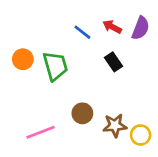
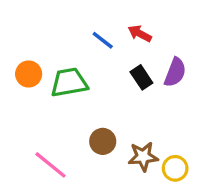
purple semicircle: (141, 28) -> (175, 72), moved
green trapezoid: (55, 66) -> (69, 82), turned -84
pink line: (40, 132) -> (50, 165), turned 60

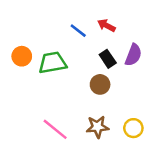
brown circle: (103, 141) -> (100, 84), moved
brown star: (143, 157) -> (97, 127), moved
pink line: (50, 165) -> (55, 129), moved

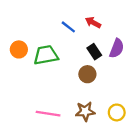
pink line: (55, 129) -> (48, 114), turned -30

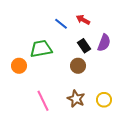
orange circle: (19, 49) -> (19, 66), moved
brown star: (85, 111) -> (76, 99), turned 30
pink line: (48, 114) -> (43, 101), turned 55

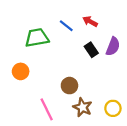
green trapezoid: (41, 49) -> (37, 38), moved
brown circle: (78, 66) -> (69, 86), moved

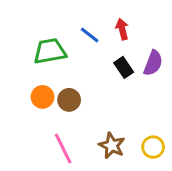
red arrow: (90, 21) -> (122, 29), turned 48
orange circle: (21, 71) -> (43, 97), moved
brown circle: (69, 86) -> (69, 100), moved

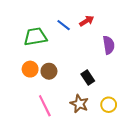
red arrow: (122, 29) -> (87, 21), turned 72
purple semicircle: (153, 63) -> (109, 45), turned -30
black rectangle: (124, 67) -> (88, 77), moved

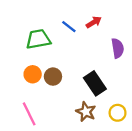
black rectangle: (88, 77) -> (95, 83), size x1.5
pink line: (45, 106) -> (29, 114), moved

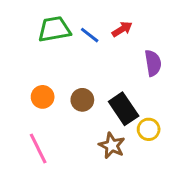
green trapezoid: (38, 39) -> (54, 29), moved
brown circle: (53, 77) -> (82, 100), moved
yellow circle: (118, 113) -> (149, 129), moved

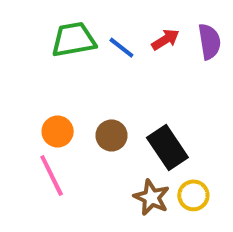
purple semicircle: (153, 63) -> (209, 42), moved
yellow circle: (149, 129) -> (193, 195), moved
pink line: (38, 148) -> (52, 175), moved

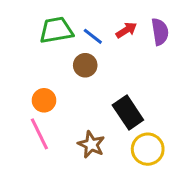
brown circle: (112, 135) -> (85, 65), moved
yellow circle: (193, 195) -> (148, 149), size x1.4
brown star: (151, 197) -> (91, 145), moved

